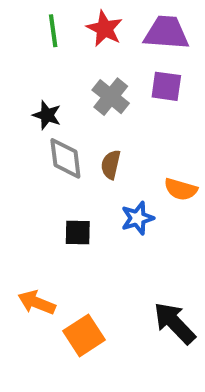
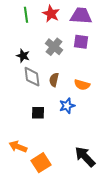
orange semicircle: (181, 189) -> (82, 85), moved

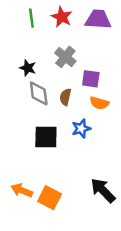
purple square: (81, 42) -> (91, 79), moved
black square: (38, 113) -> (46, 137), size x1.5
orange arrow: (18, 147) -> (22, 190), moved
orange square: (41, 163) -> (50, 198), turned -30

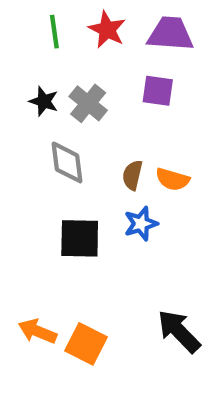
gray cross: (65, 57) -> (88, 103), moved
black star: (28, 68) -> (44, 101), moved
purple square: (91, 79) -> (158, 91), moved
brown semicircle: (65, 97) -> (132, 175), moved

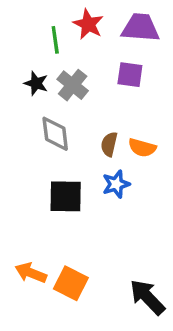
green line: (54, 32) -> (55, 40), moved
black arrow: (179, 331) -> (147, 297), moved

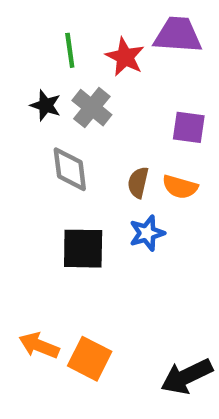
red star: (88, 24) -> (125, 57), moved
purple square: (130, 75) -> (189, 127), moved
black arrow: (147, 297) -> (187, 376), turned -72

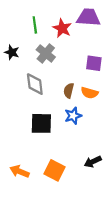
black star: (46, 105) -> (12, 52), moved
orange square: (90, 359) -> (54, 170), moved
black arrow: (187, 376) -> (93, 162), moved, size x0.7

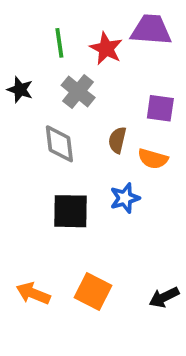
brown semicircle: (69, 91) -> (117, 140), moved
black arrow: (93, 162) -> (164, 297), moved

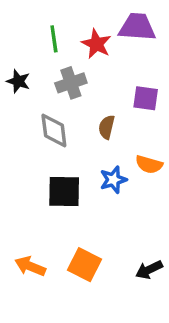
gray cross: (78, 91) -> (71, 83), turned 32
orange semicircle: (153, 159) -> (149, 164), moved

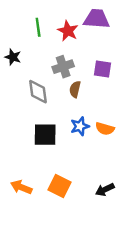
gray cross: (71, 83) -> (63, 67), moved
orange semicircle: (149, 164) -> (105, 129), moved

